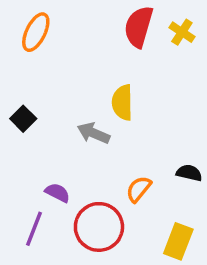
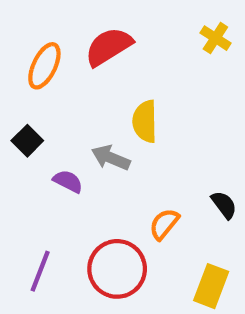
red semicircle: (139, 27) -> (109, 47), moved, turned 42
orange ellipse: (36, 32) -> (44, 66), moved
black semicircle: (189, 173) -> (224, 205), turned 40
purple semicircle: (57, 193) -> (68, 181), moved

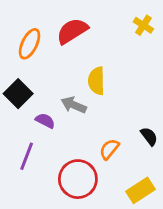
black square: (27, 141) -> (18, 94), size x1.4
purple line: (40, 271) -> (27, 156), moved
yellow rectangle: (211, 286) -> (141, 190), turned 36

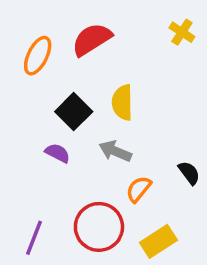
black square: (18, 94) -> (74, 112), moved
gray arrow: (74, 105) -> (115, 151), moved
purple line: (27, 156) -> (34, 238), moved
yellow rectangle: (141, 190) -> (158, 241), moved

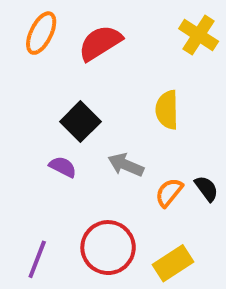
yellow cross: (182, 32) -> (199, 35), size x1.4
orange ellipse: (38, 56) -> (41, 33), moved
yellow semicircle: (122, 102) -> (167, 110), moved
orange semicircle: (139, 189) -> (169, 192), moved

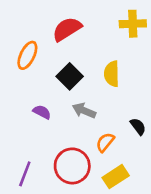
orange ellipse: (41, 33) -> (27, 55), moved
yellow cross: (199, 35) -> (133, 24), turned -35
black square: (80, 122) -> (70, 76), moved
orange semicircle: (169, 192) -> (105, 142), moved

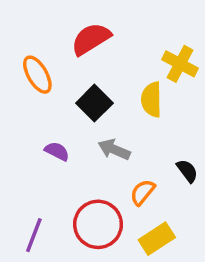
yellow cross: (133, 24) -> (180, 64), moved, turned 30
orange ellipse: (27, 55) -> (37, 75), turned -56

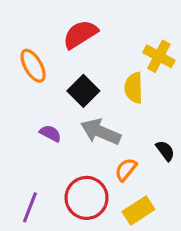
gray arrow: (114, 149) -> (101, 132), size x1.4

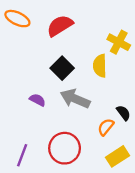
orange ellipse: (33, 66) -> (17, 19), moved, turned -35
orange semicircle: (126, 170) -> (106, 127), moved
yellow rectangle: (138, 210) -> (118, 156), moved

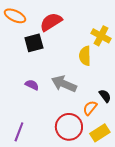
black square: (62, 68) -> (34, 43), moved, turned 30
red circle: (65, 148) -> (69, 127), moved

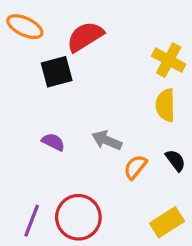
yellow semicircle: (85, 56) -> (165, 105), moved
gray arrow: (64, 84) -> (107, 140), size x0.7
orange semicircle: (90, 108) -> (135, 167), moved
red circle: (69, 127) -> (78, 217), moved

